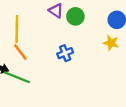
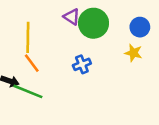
green circle: (75, 16) -> (94, 23), size x1.5

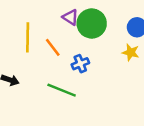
orange line: (32, 63) -> (53, 47), moved
green line: (28, 91) -> (62, 90), moved

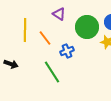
green circle: (92, 23) -> (87, 27), moved
green line: (62, 90) -> (52, 72), turned 35

